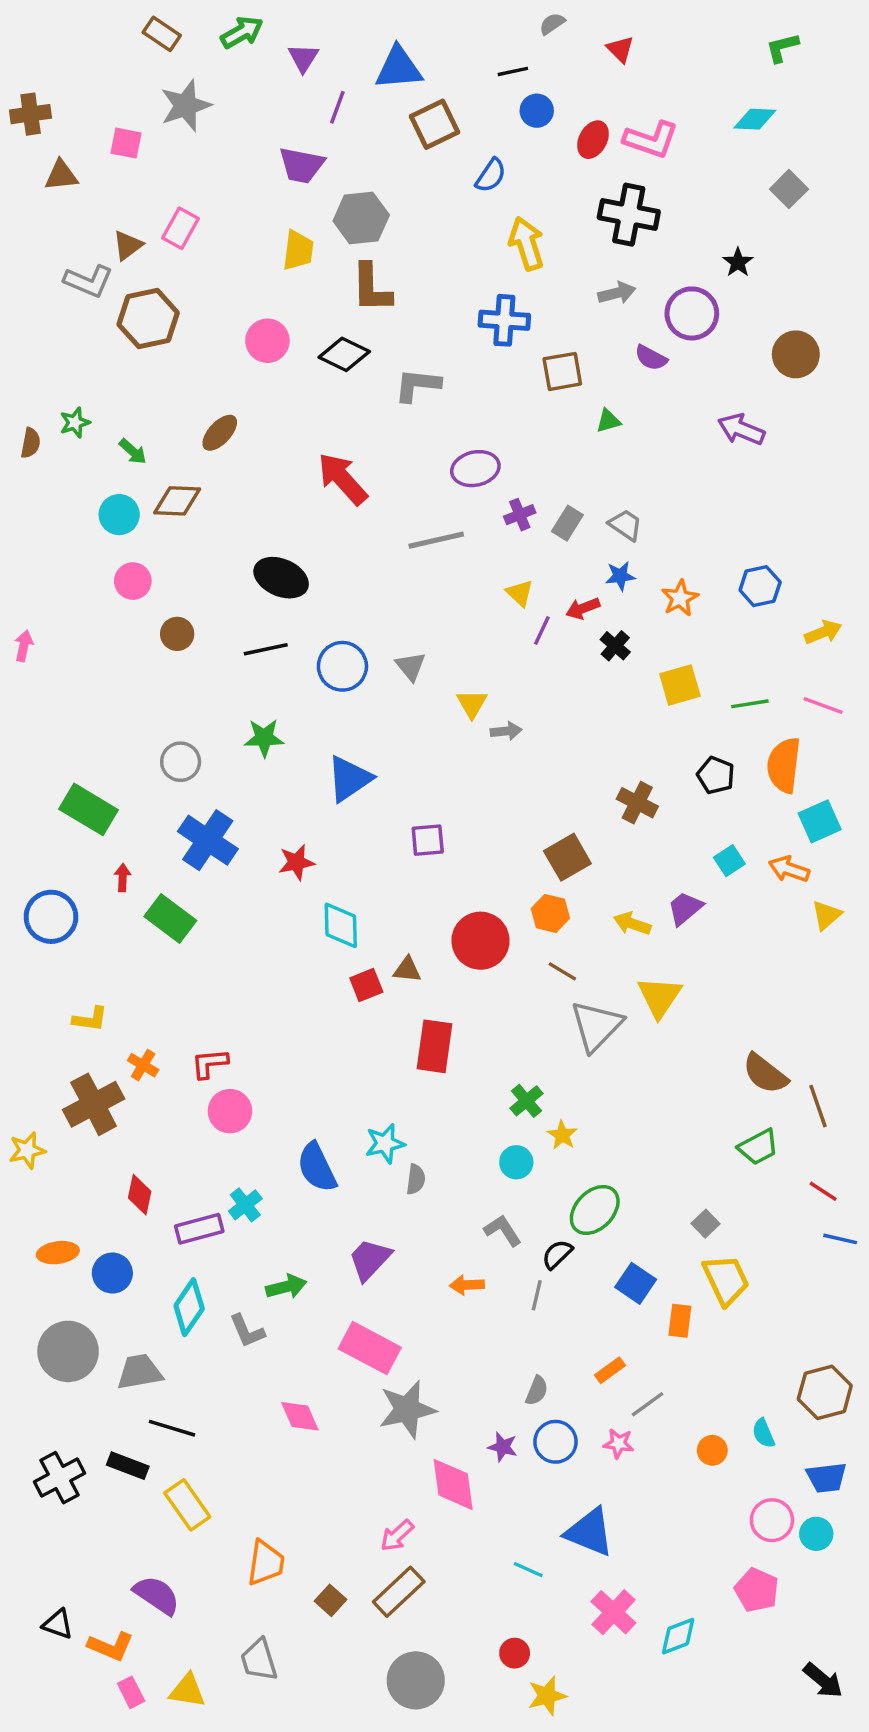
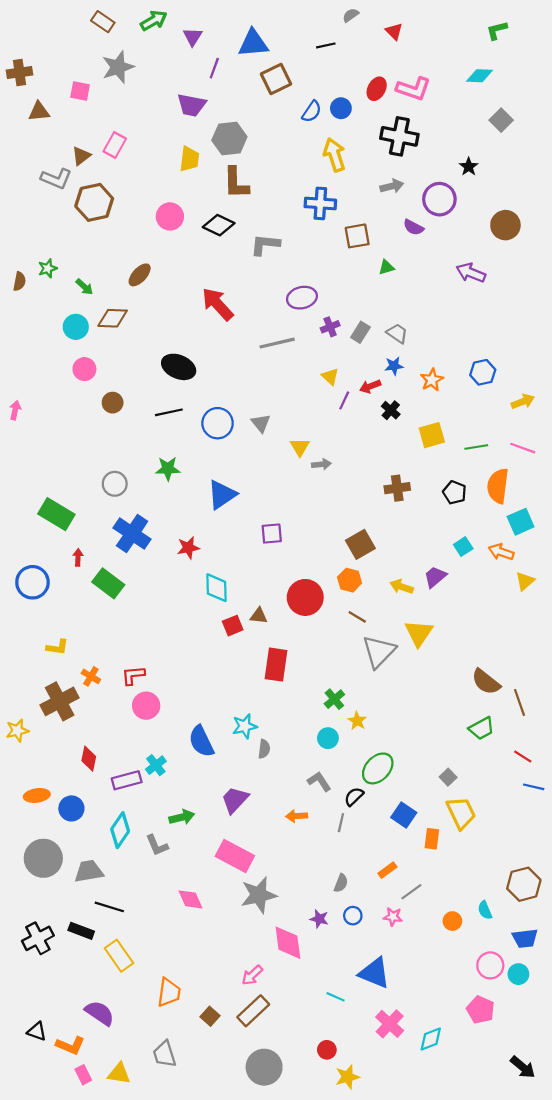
blue circle: (537, 111) -> (341, 108), moved
brown cross: (637, 803) -> (397, 488), moved, turned -35
blue circle: (555, 1442) -> (353, 916), size x0.7

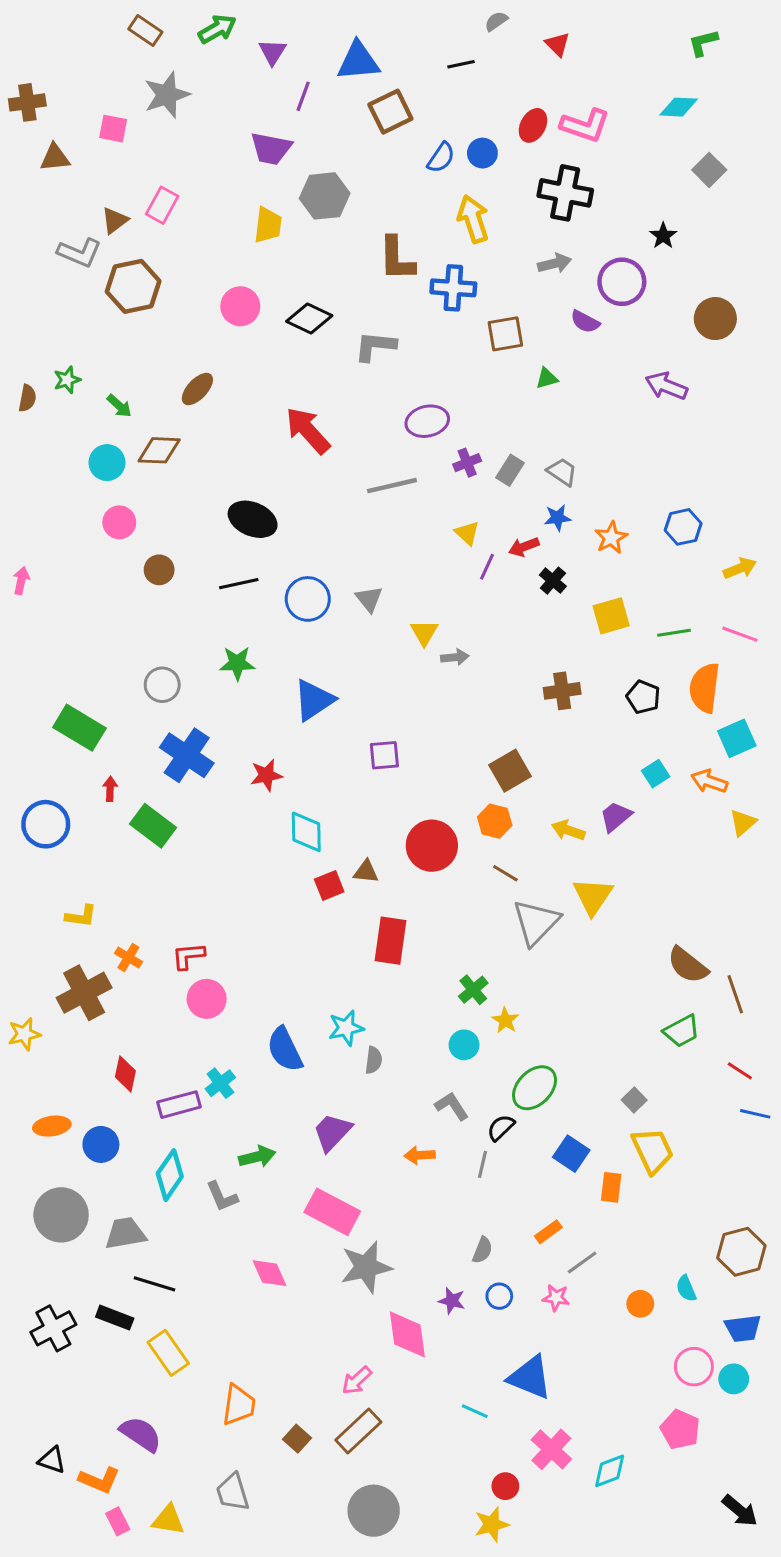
brown L-shape: (236, 183) -> (397, 259), moved
red circle: (327, 1050) -> (505, 1486), moved

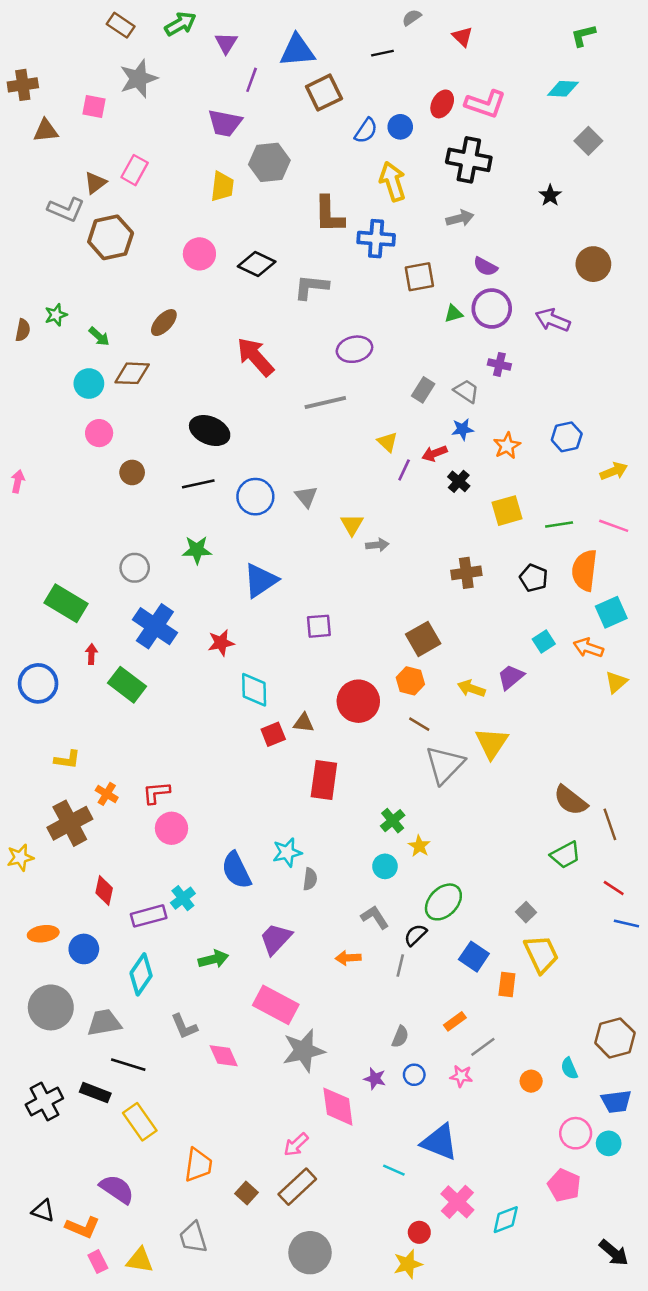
purple circle: (622, 282) -> (492, 309), moved
purple cross: (467, 463) -> (499, 364), moved, turned 35
gray L-shape: (222, 1197) -> (184, 1026), moved

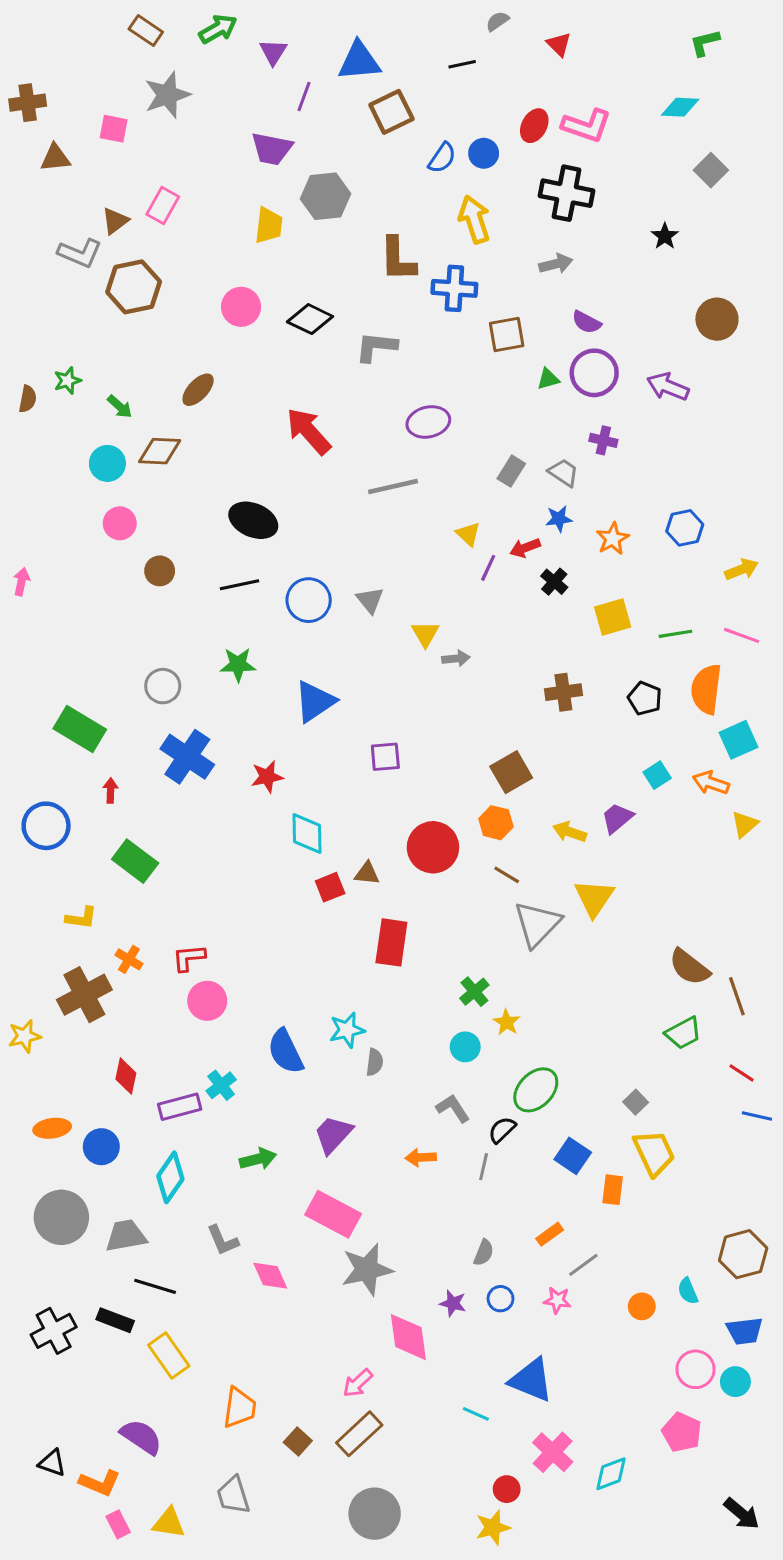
green rectangle: (127, 685) -> (135, 861), moved

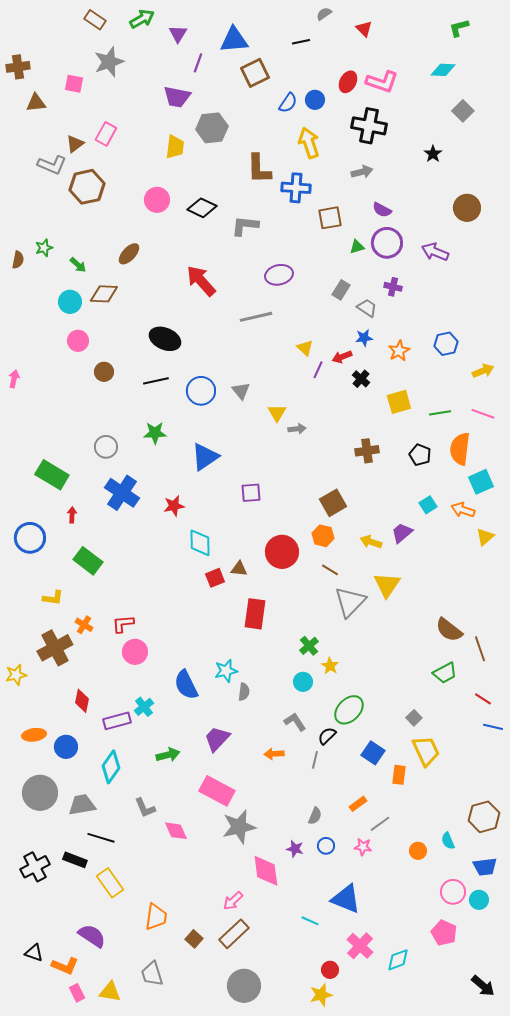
gray rectangle: (511, 471) -> (341, 290), moved

